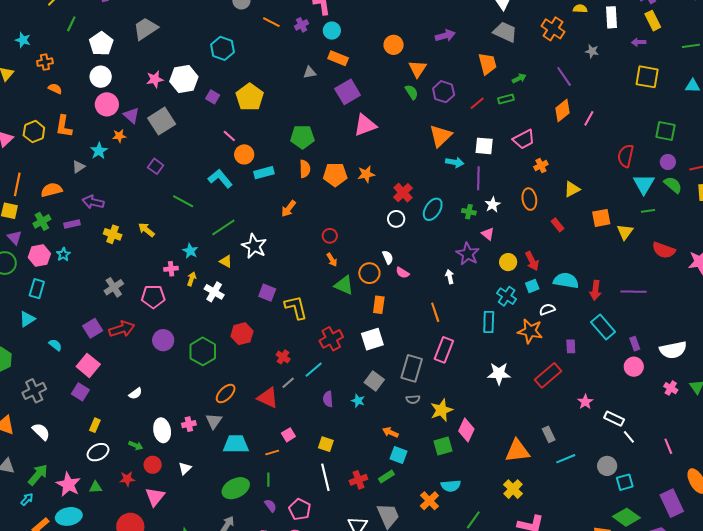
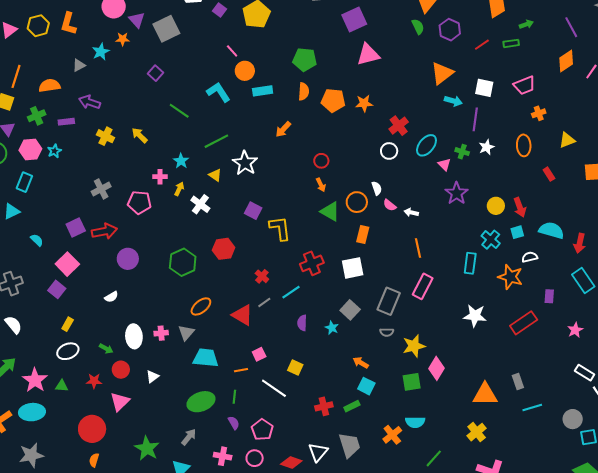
pink triangle: (488, 234) -> (444, 164), moved
white arrow: (450, 277) -> (411, 213), moved, turned -72
purple circle: (163, 340) -> (128, 259), moved
pink star: (585, 402) -> (575, 330), moved
white line: (325, 477) -> (274, 388), moved, turned -48

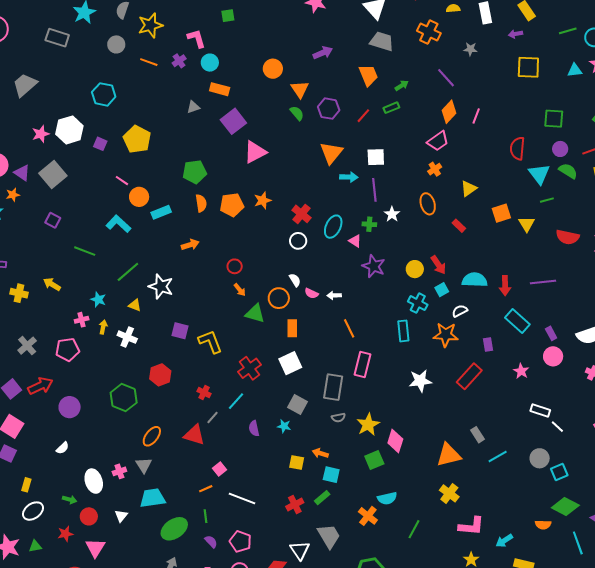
pink trapezoid: (524, 85) -> (438, 141), moved
orange arrow: (283, 129) -> (190, 245), turned -138
cyan trapezoid: (206, 358) -> (153, 498), moved
yellow square: (295, 368) -> (297, 463), moved

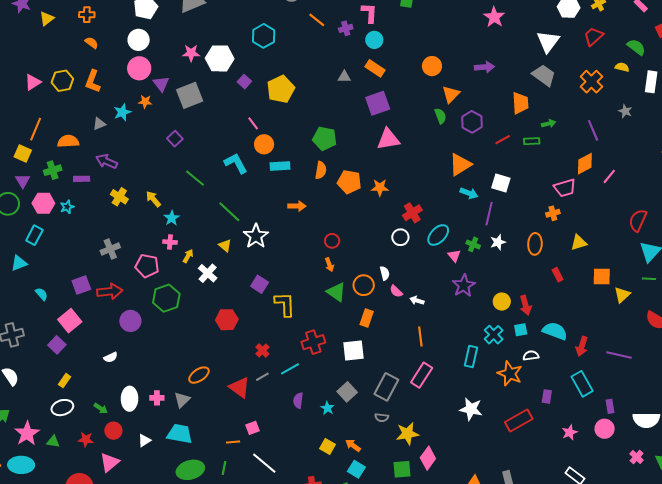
green line: (128, 272) -> (229, 212), turned 65
cyan star: (98, 299) -> (172, 218), moved
green hexagon: (124, 398) -> (166, 298), moved

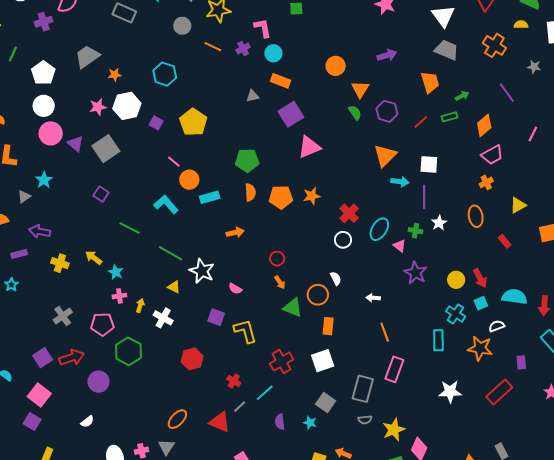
orange star: (145, 102) -> (115, 75), moved
orange diamond: (585, 164) -> (484, 125), moved
pink semicircle: (396, 291) -> (235, 289), moved

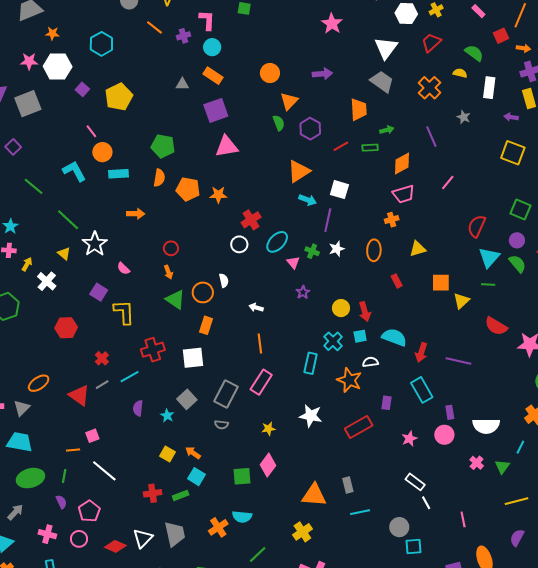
purple star: (416, 273) -> (303, 292), size x0.6
yellow star: (394, 430) -> (268, 429), moved, size x0.6

